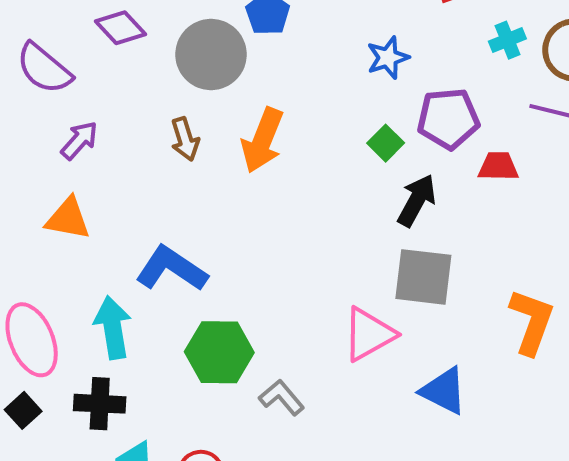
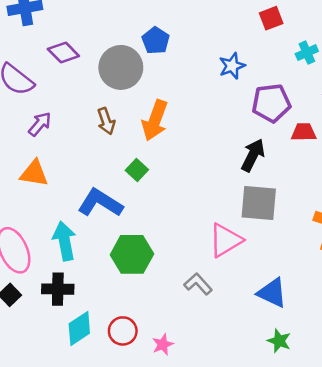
green square: (386, 143) -> (137, 170), moved
blue triangle: (444, 391) -> (272, 293), moved
gray L-shape: (282, 397) -> (198, 284), moved

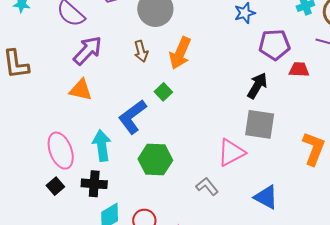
purple arrow: (40, 124) -> (88, 50), size x1.5
blue L-shape: (100, 203) -> (132, 117), turned -72

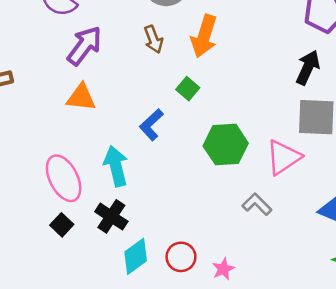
blue L-shape: (132, 117) -> (151, 125), size x0.7
green hexagon: (155, 160) -> (226, 145), moved
black cross: (94, 184) -> (111, 216), turned 35

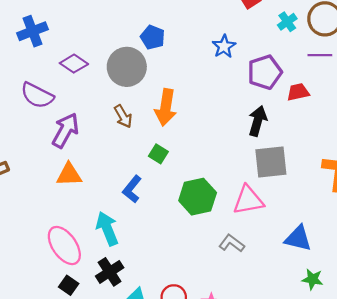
pink triangle: (283, 157) -> (248, 200), turned 32
black cross: (111, 216) -> (110, 272), turned 32

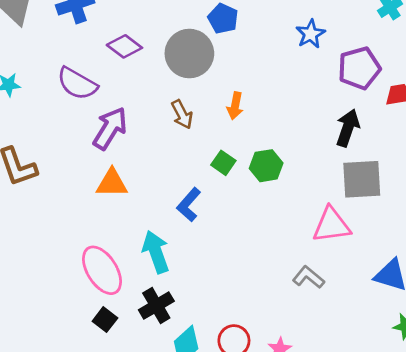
orange arrow: (166, 107) -> (235, 106), size x0.6
green hexagon: (198, 197) -> (266, 166), moved, size x0.7

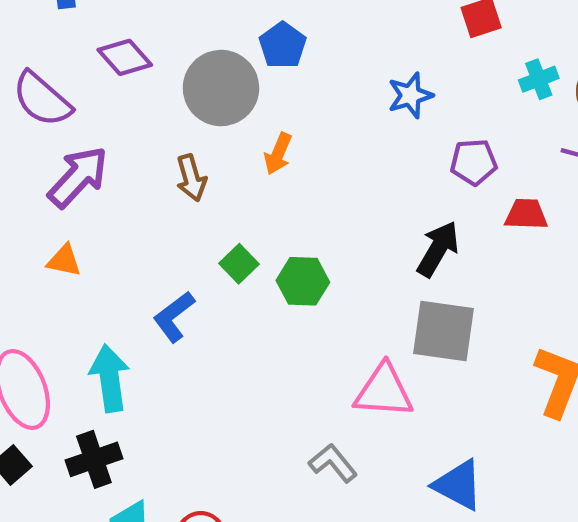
purple pentagon: (359, 68) -> (474, 162), size x0.7
orange arrow: (235, 106) -> (278, 154), moved
orange triangle: (112, 183) -> (64, 261), size x0.7

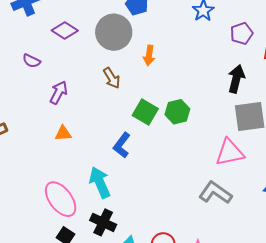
purple semicircle: (42, 99) -> (31, 61), size x0.6
purple arrow: (78, 177) -> (59, 93), size x0.7
green square: (239, 264) -> (145, 112), size x1.4
black cross: (94, 459) -> (103, 222), turned -30
gray L-shape: (333, 463) -> (215, 193), size x1.4

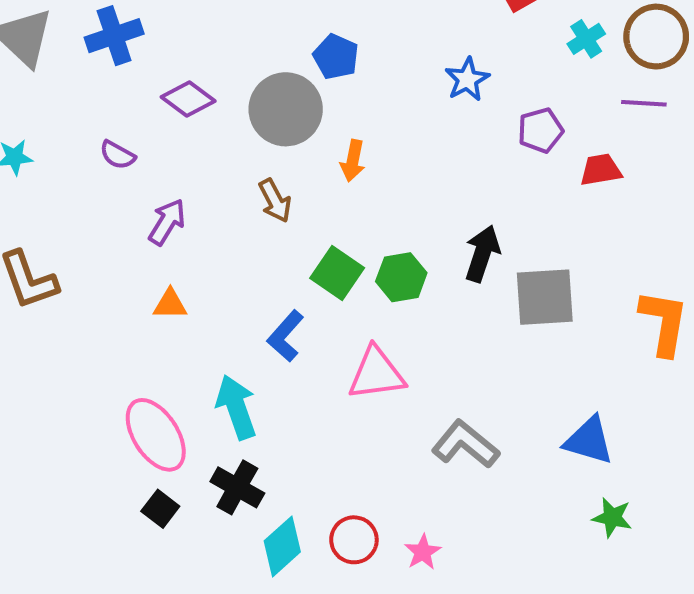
black arrow: (236, 79) -> (482, 254), moved
pink triangle: (230, 152) -> (376, 374), moved

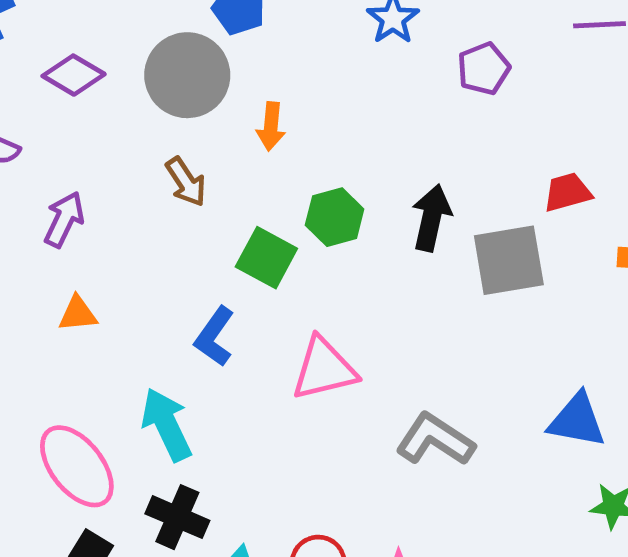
red trapezoid: (601, 170) -> (567, 192), moved
green hexagon: (401, 277) -> (335, 217), moved

